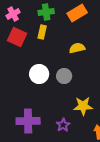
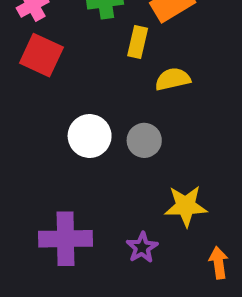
yellow rectangle: (42, 32) -> (138, 42), moved

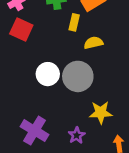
gray circle: (144, 140) -> (78, 76), size x1.6
purple cross: (66, 239) -> (35, 131), turned 32

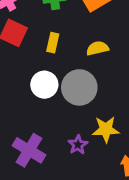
yellow rectangle: (74, 22) -> (53, 43), moved
purple star: (77, 135) -> (78, 145), moved

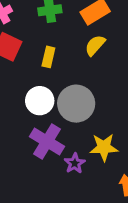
yellow semicircle: (97, 48) -> (95, 45), moved, turned -35
purple cross: (29, 150) -> (47, 141), moved

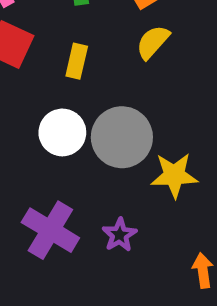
purple cross: (47, 141) -> (50, 230), moved
yellow star: (104, 147) -> (174, 175), moved

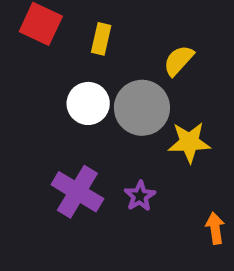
yellow semicircle: (153, 42) -> (179, 60), moved

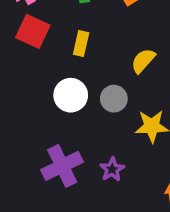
gray circle: (142, 108) -> (114, 99), size x0.6
purple cross: (77, 192) -> (62, 166), turned 33

